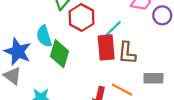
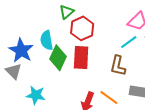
cyan line: (113, 29) -> (129, 42), moved
red rectangle: (106, 47) -> (81, 58), moved

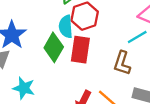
cyan semicircle: (47, 40) -> (66, 27), moved

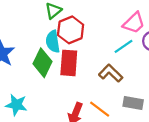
brown L-shape: (122, 63) -> (111, 73), turned 120

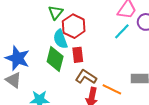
red rectangle: (69, 63) -> (78, 55), size x0.7
brown L-shape: (111, 73) -> (86, 77), moved

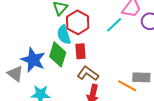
cyan line: (122, 31) -> (114, 25), moved
blue star: (18, 58) -> (33, 60), moved
orange line: (112, 89) -> (127, 86), moved

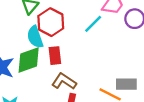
green diamond: (58, 54) -> (29, 60), turned 55

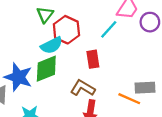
cyan semicircle: (35, 37) -> (52, 45), turned -95
red rectangle: (55, 56) -> (93, 59), moved

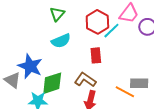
red hexagon: (66, 30) -> (97, 22), moved
green diamond: (46, 69) -> (52, 83), moved

